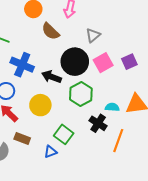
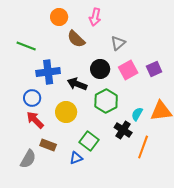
black circle: (75, 62) -> (100, 69), size x0.7
blue cross: (22, 65) -> (48, 72), turned -30
cyan semicircle: (112, 107) -> (137, 114), turned -64

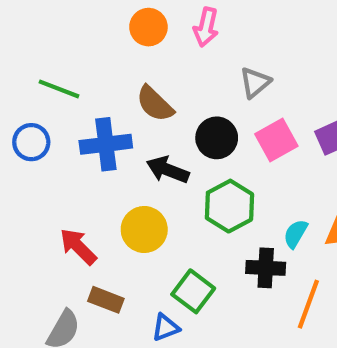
orange circle: (59, 17) -> (148, 27), moved
brown semicircle: (76, 39) -> (155, 104), moved
blue circle: (32, 98) -> (31, 142), moved
black cross: (123, 130) -> (266, 268), turned -30

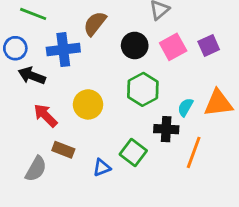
brown semicircle: (155, 104) -> (95, 24), turned 84
black arrow: (168, 170) -> (32, 76), moved
green square: (193, 291) -> (133, 152), moved

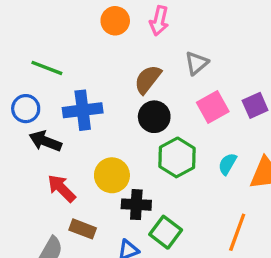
brown semicircle: (95, 24) -> (148, 79), moved
black circle: (135, 45) -> (154, 117), moved
cyan semicircle: (185, 107) -> (227, 164), moved
black cross: (166, 129) -> (136, 205), moved

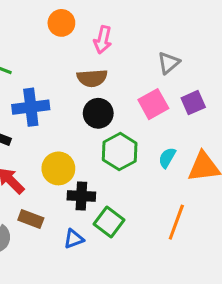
pink arrow: (159, 21) -> (103, 40), moved
gray triangle: (197, 63) -> (169, 63), moved
brown semicircle: (148, 79) -> (92, 78), turned -132

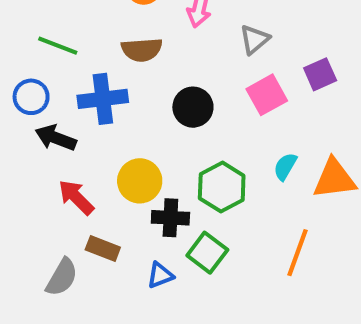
gray triangle: (169, 63) -> (254, 39), moved
brown semicircle: (92, 78) -> (142, 50), moved
purple square: (193, 103) -> (320, 74), moved
green hexagon: (120, 152) -> (222, 187), moved

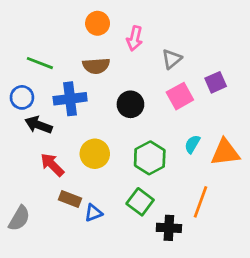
black cross: (170, 218) -> (169, 228), moved
blue triangle: (160, 275) -> (93, 213), moved
gray semicircle: (62, 277) -> (19, 218), moved

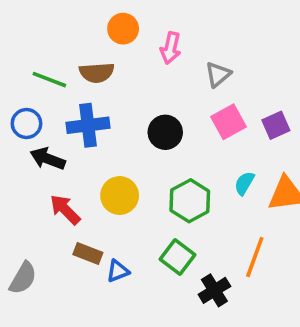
brown semicircle: (96, 66) -> (97, 73), moved
purple square: (216, 82) -> (276, 125), moved
black cross: (169, 228) -> (214, 290), turned -35

